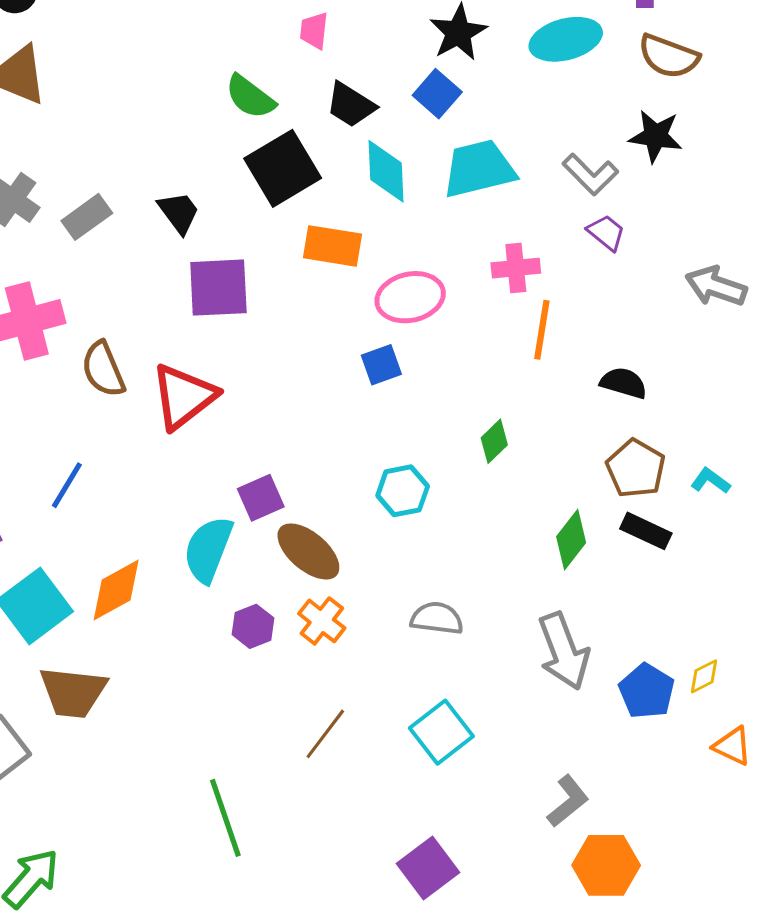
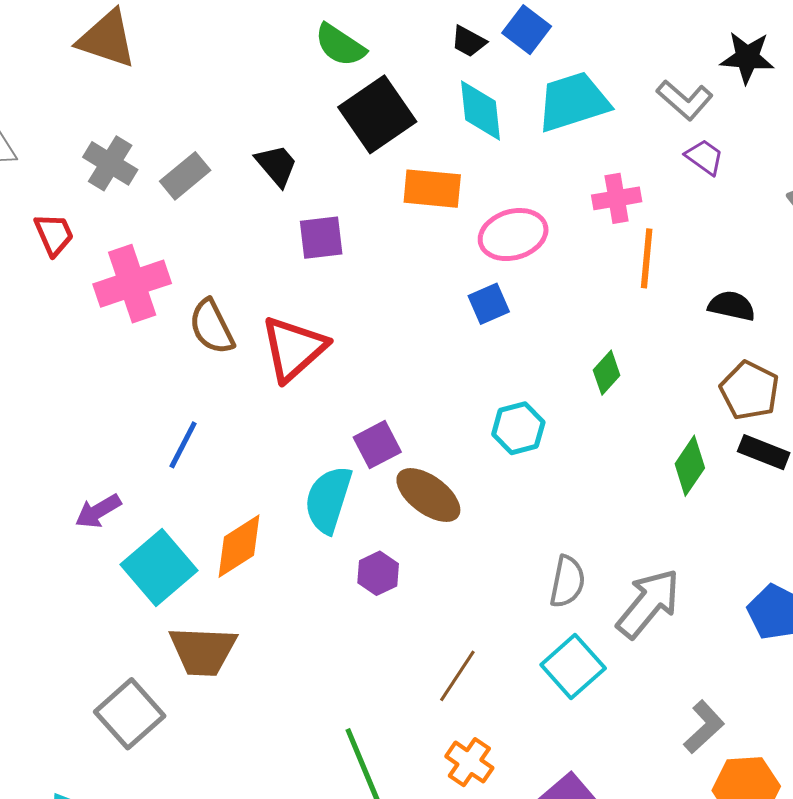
black trapezoid: (351, 105) -> (469, 41), moved, size x0.7
purple square: (218, 288) -> (321, 238), size x0.7
gray semicircle: (437, 618) -> (567, 582), moved, turned 98
orange cross: (322, 621) -> (469, 762), moved
gray arrow: (564, 651) -> (648, 603), moved, turned -116

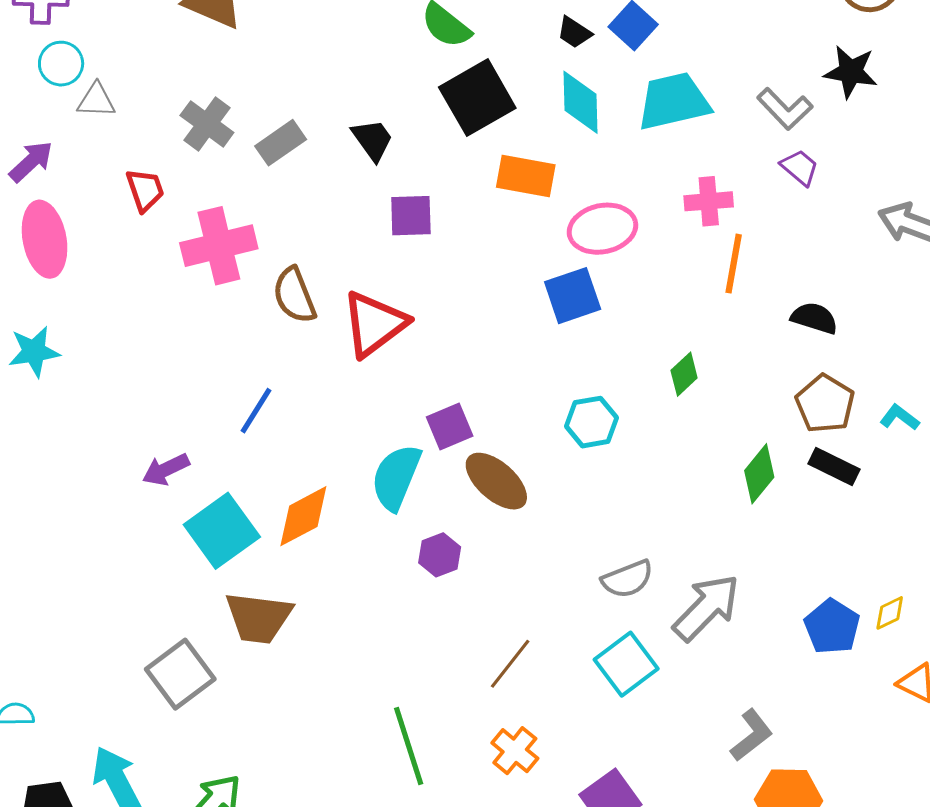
blue square: (489, 304) -> (573, 296), size x1.4
gray semicircle: (567, 582) -> (627, 579), turned 52

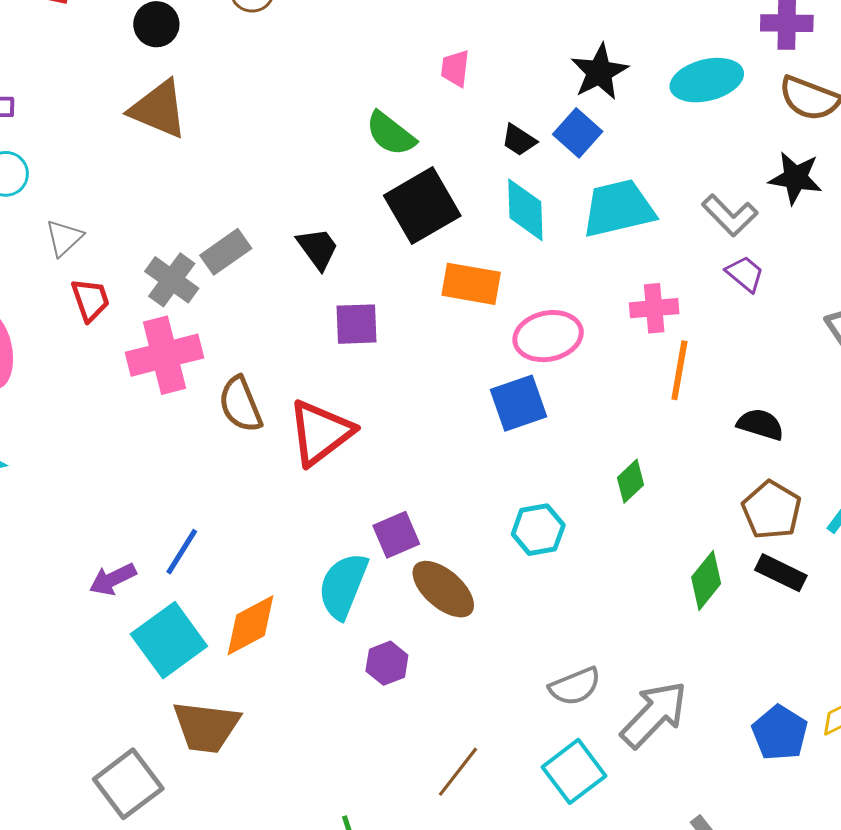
gray triangle: (96, 100) -> (64, 238), moved, turned -45
gray cross: (207, 124) -> (172, 280), moved
blue line: (256, 411) -> (182, 552), moved

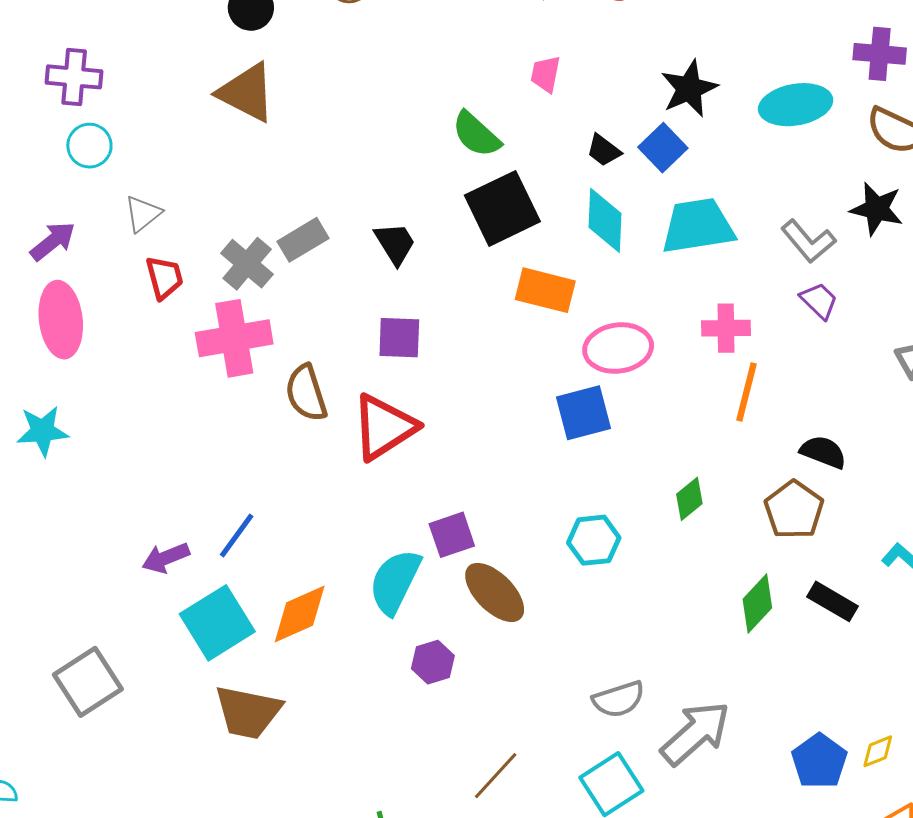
purple square: (357, 324) -> (399, 338), moved
brown pentagon: (772, 510) -> (794, 510), moved
gray square: (128, 784) -> (88, 682), moved

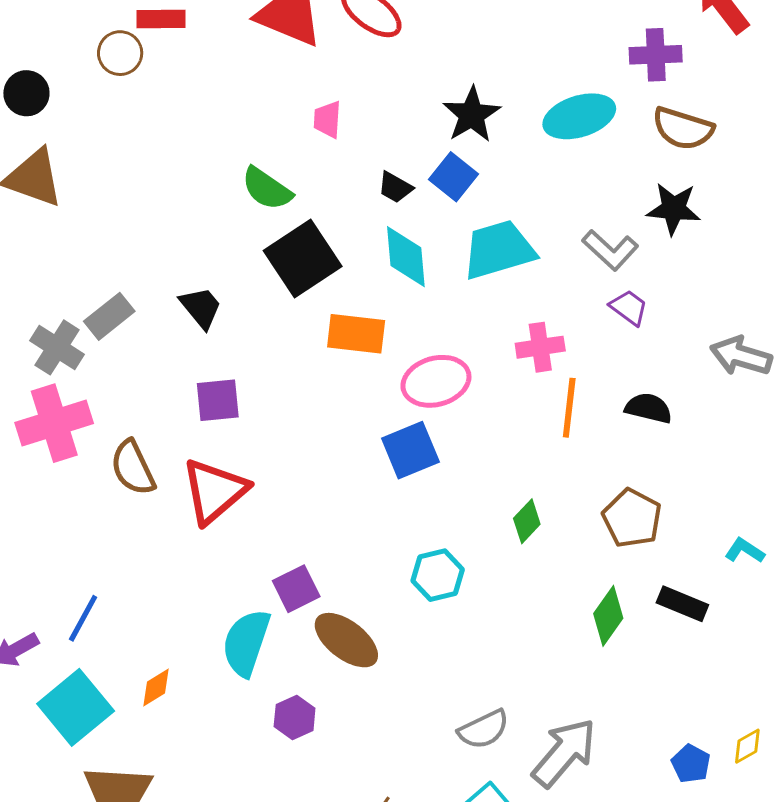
black semicircle: (823, 452) -> (649, 408), moved
orange diamond: (300, 614) -> (156, 688), size x0.6
blue pentagon: (819, 761) -> (691, 764), size x0.7

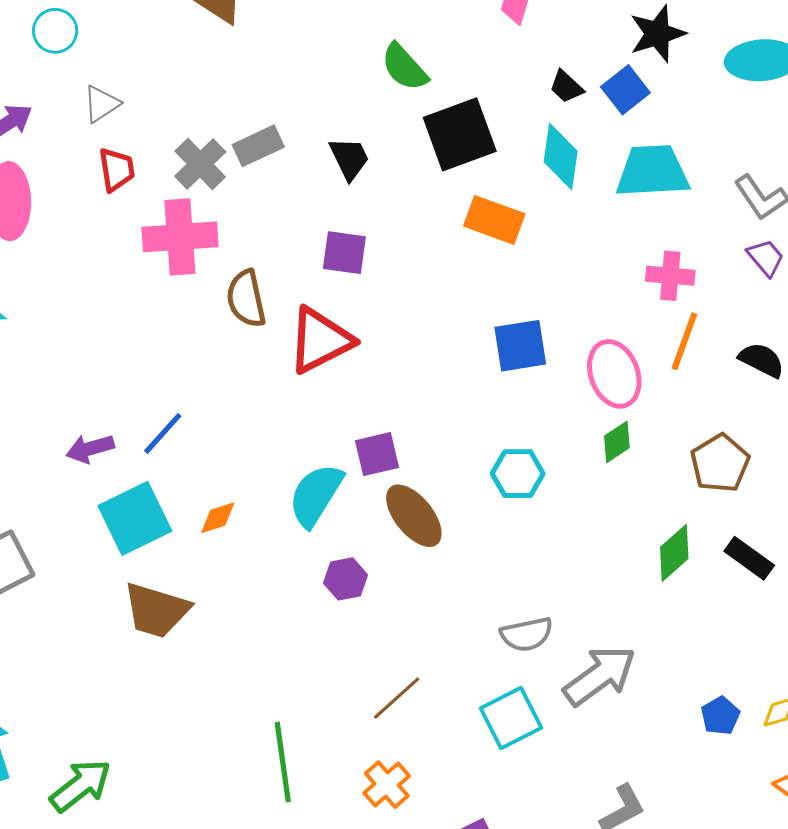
green semicircle: (267, 189) -> (404, 67), moved
pink ellipse: (436, 381) -> (614, 374), moved, turned 72

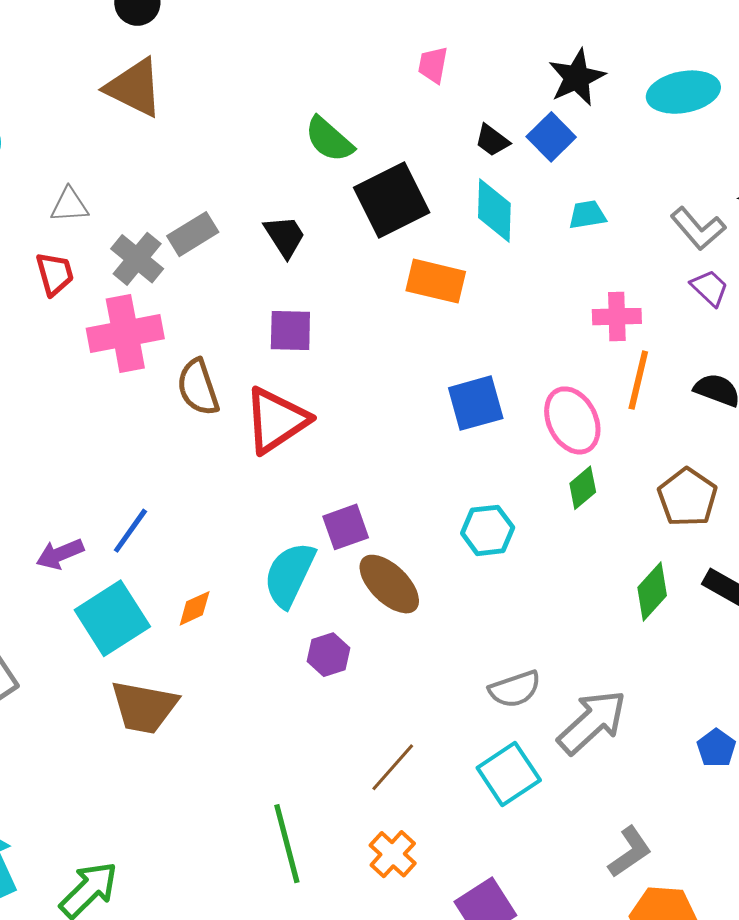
gray triangle: (102, 104) -> (69, 205), moved, turned 36
cyan trapezoid: (652, 171) -> (587, 215), size x0.5

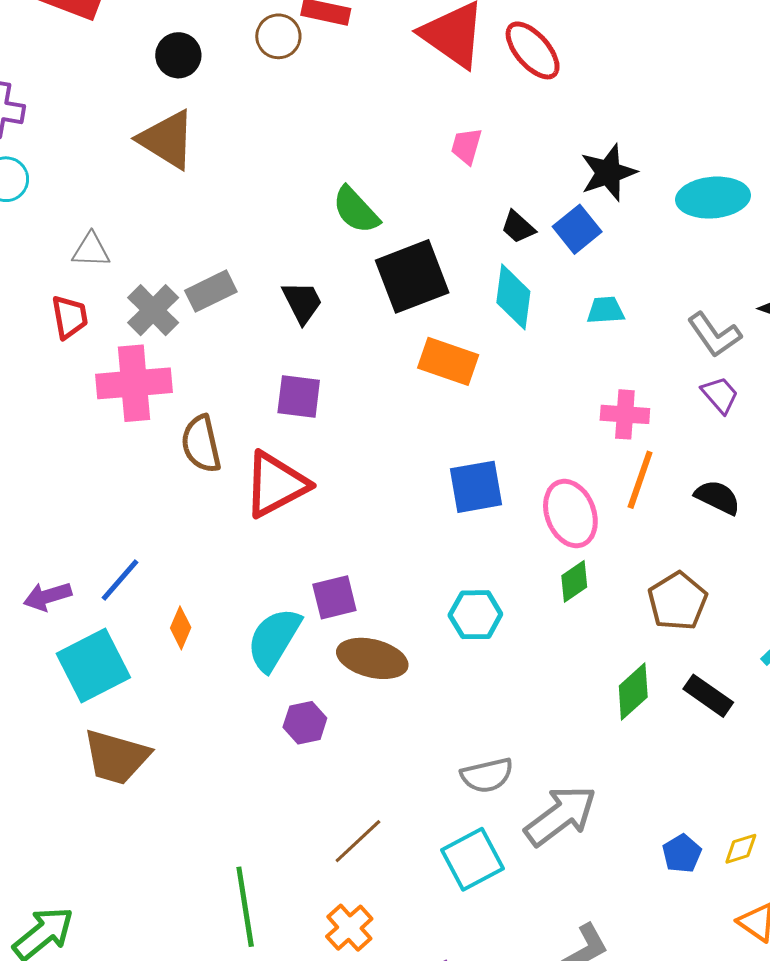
brown ellipse: (389, 584) -> (372, 658), turned -36
orange diamond: (195, 608) -> (181, 628), moved, turned -48

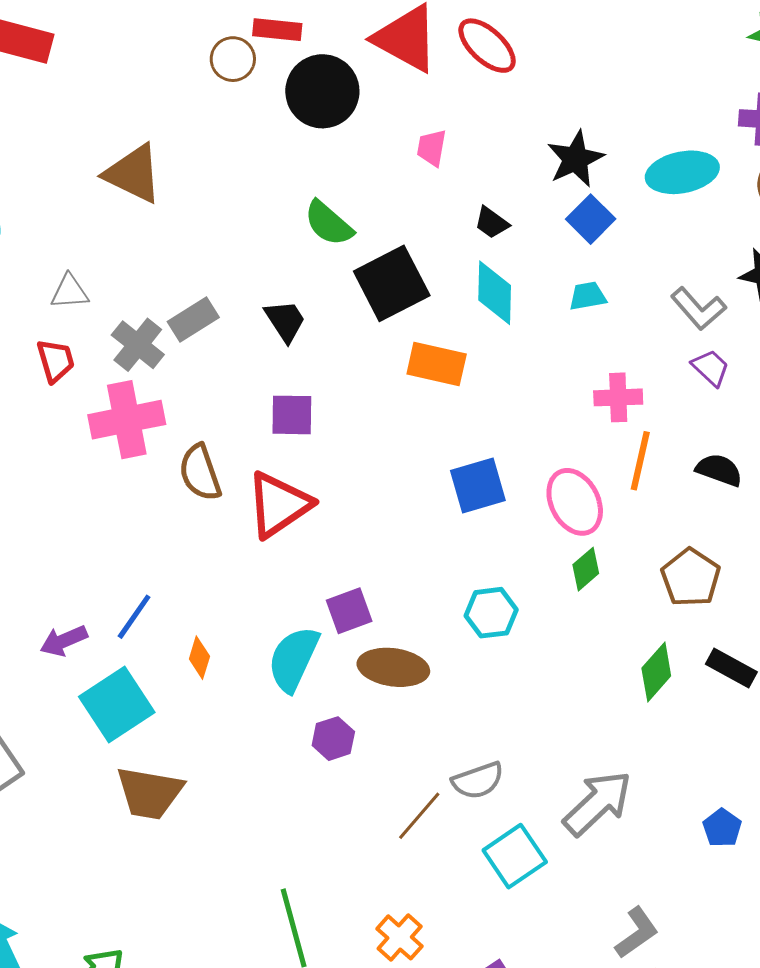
black circle: (178, 55) -> (322, 91), moved, size x1.6
blue square: (577, 229) -> (591, 219), moved
gray semicircle: (487, 775) -> (478, 781), moved
brown line: (358, 841) -> (419, 816), moved

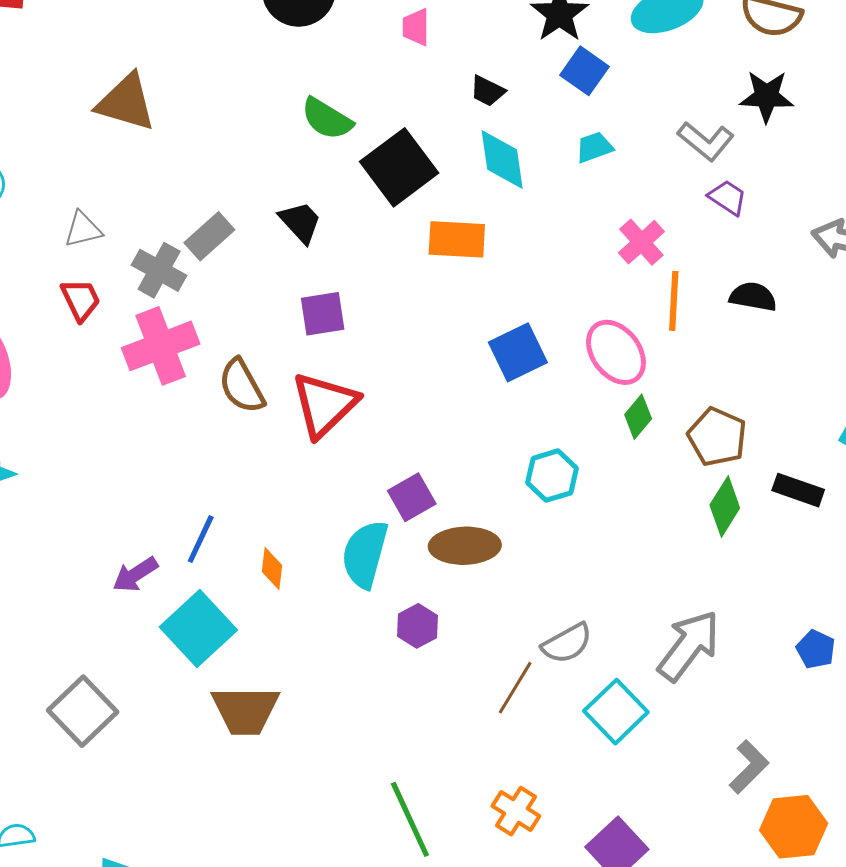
pink cross: (618, 397) -> (641, 242), turned -30
brown pentagon: (691, 577) -> (717, 437), moved

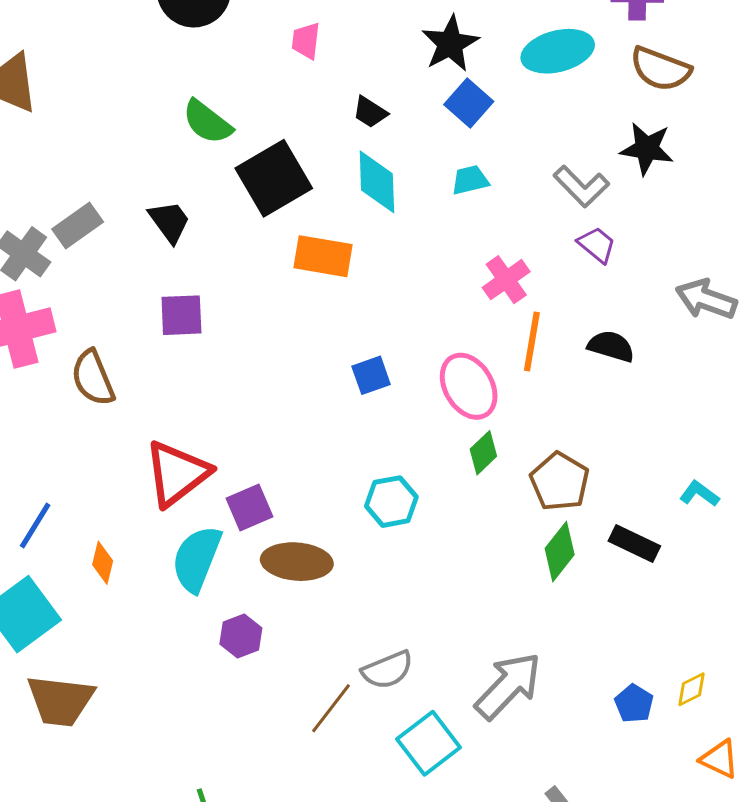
blue square: (518, 352) -> (371, 375), size x0.7
red triangle: (325, 405) -> (177, 474), moved

